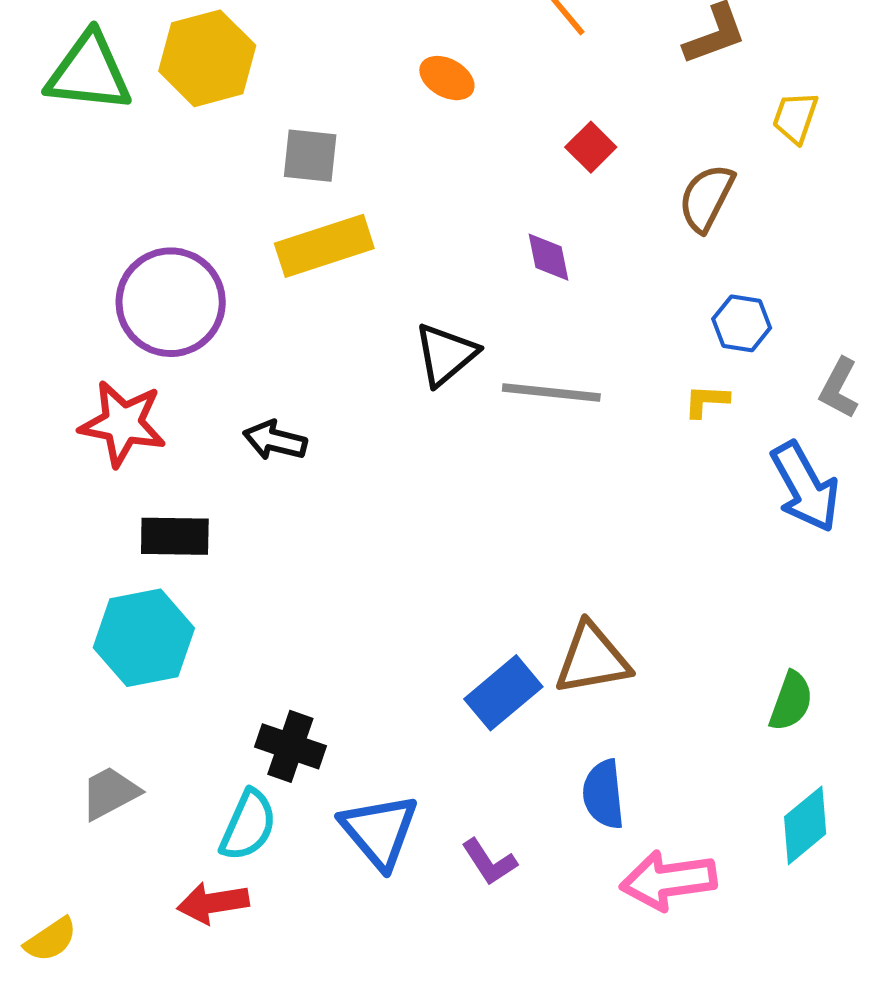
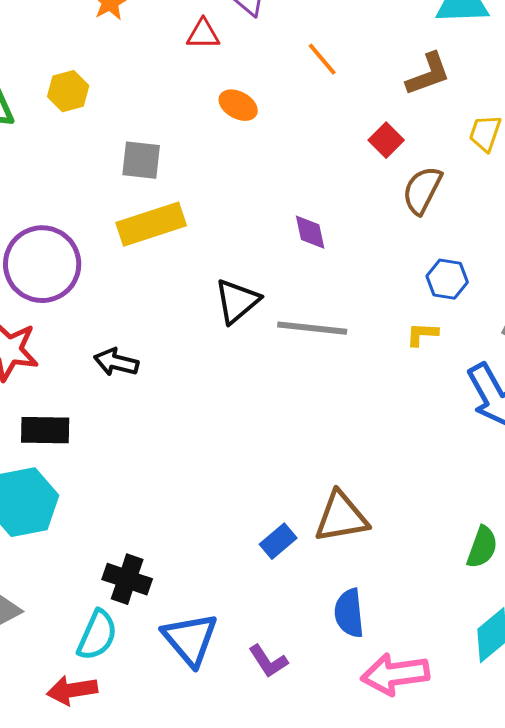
yellow hexagon: (207, 58) -> (68, 91), size x0.6
red square: (591, 147) -> (386, 140), moved
blue rectangle: (503, 693) -> (278, 541), size x0.7

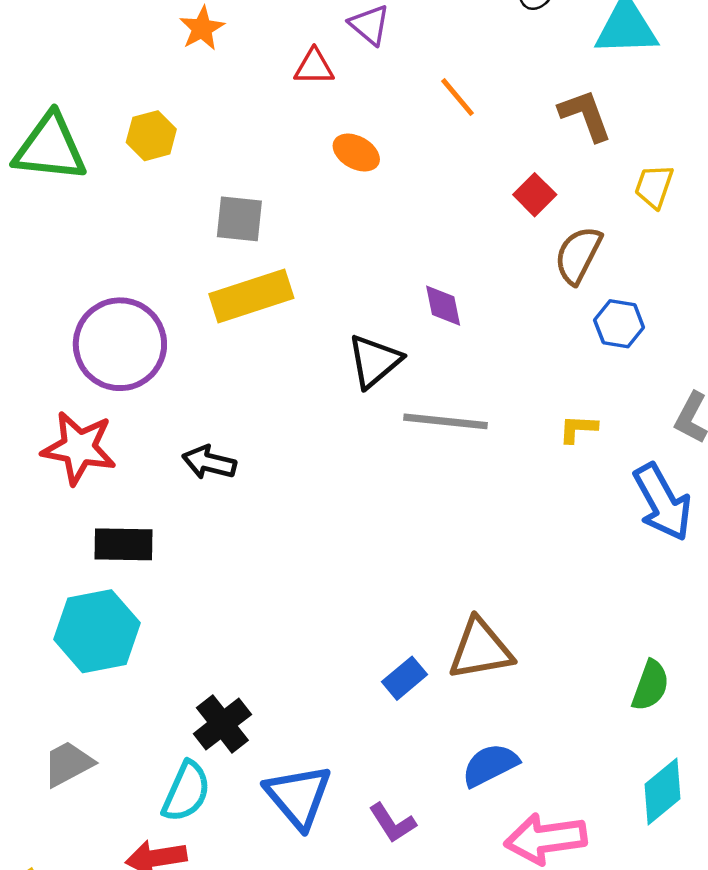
brown L-shape: (428, 74) -> (585, 115), turned -90
blue hexagon: (447, 279) -> (619, 324), moved
black triangle: (237, 301) -> (374, 361), moved
black cross: (127, 579) -> (222, 724), turned 33
blue semicircle: (349, 613) -> (490, 765), turned 69

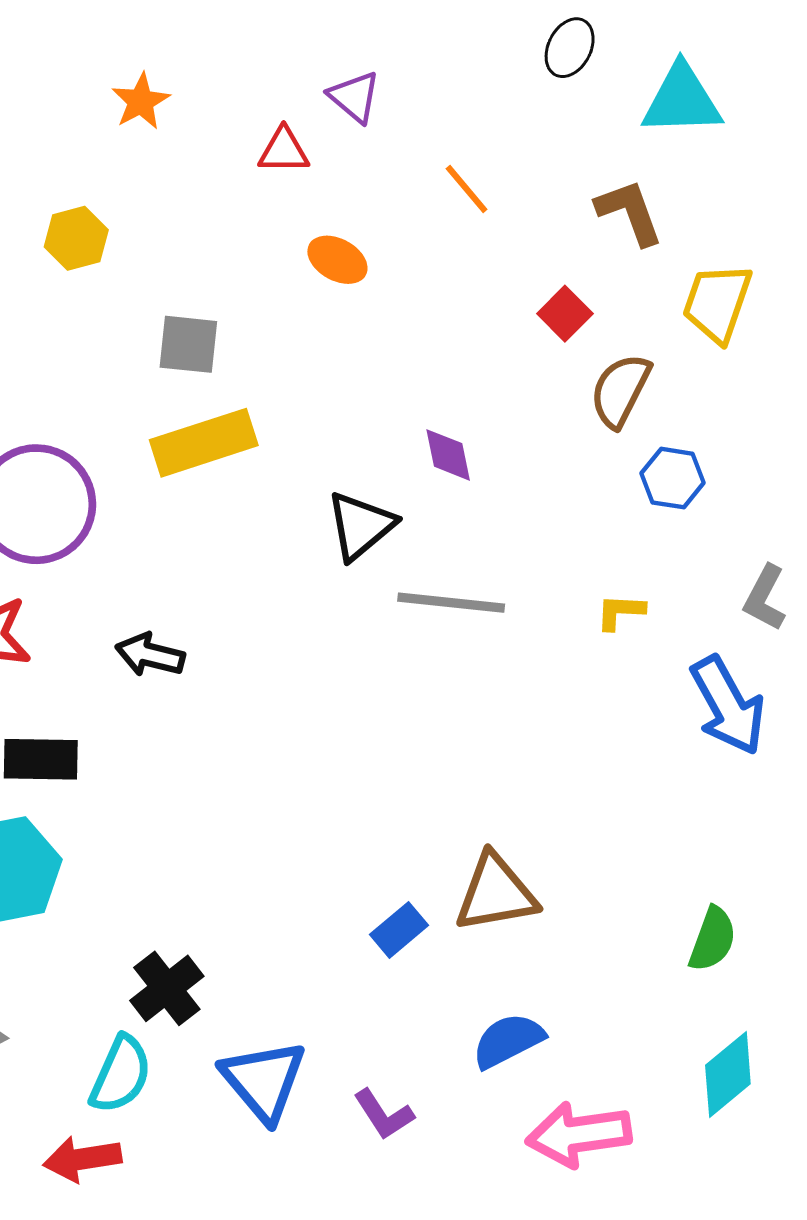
yellow trapezoid: (654, 186) -> (717, 303), size x1.4

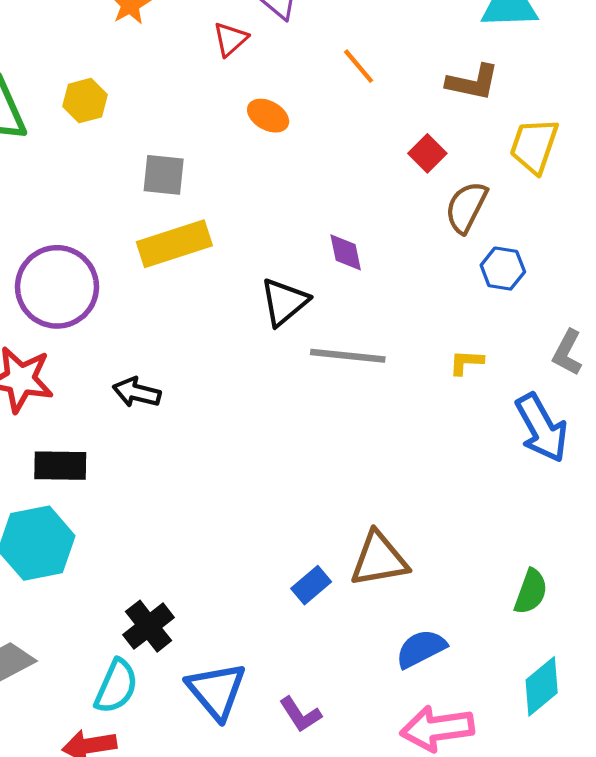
red triangle: (284, 151) -> (230, 39), turned -42
brown L-shape: (630, 212) -> (473, 82), turned 122
blue semicircle: (508, 1041) -> (421, 649), moved

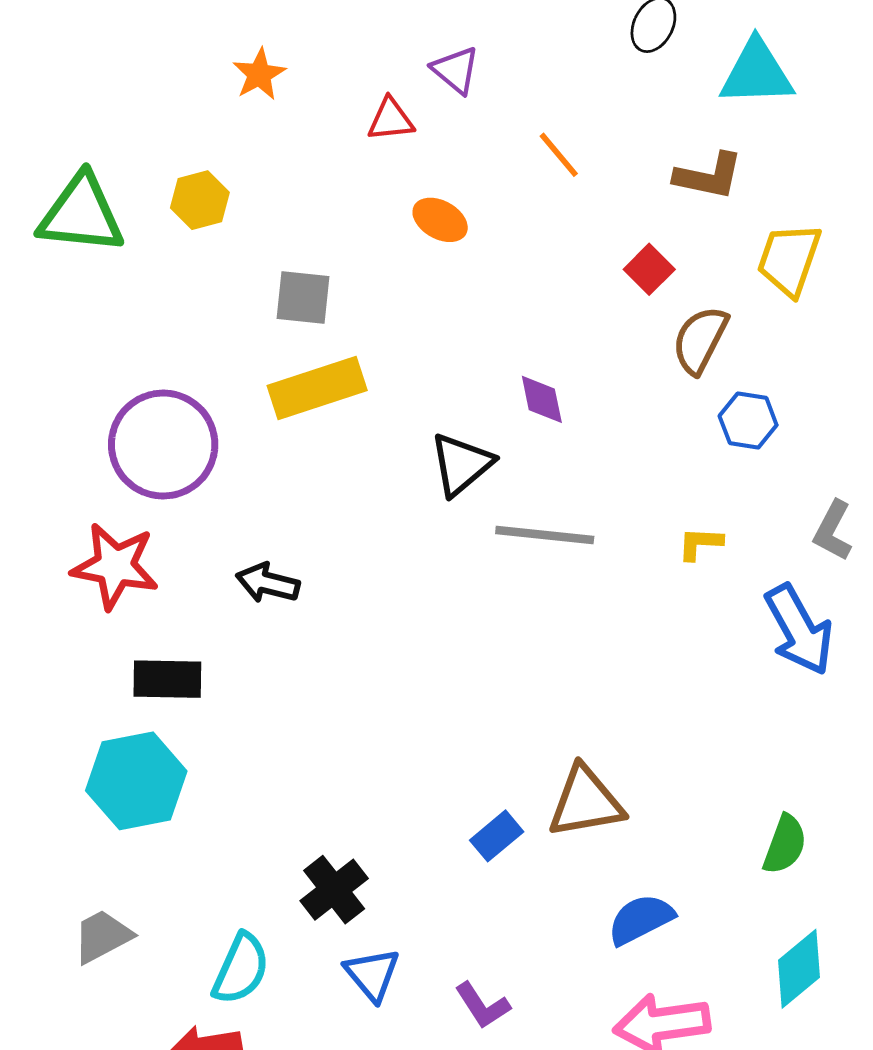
red triangle: (230, 39) -> (391, 120), turned 36
black cross: (149, 626) -> (334, 890), moved
blue triangle: (216, 691) -> (372, 974), size x0.7

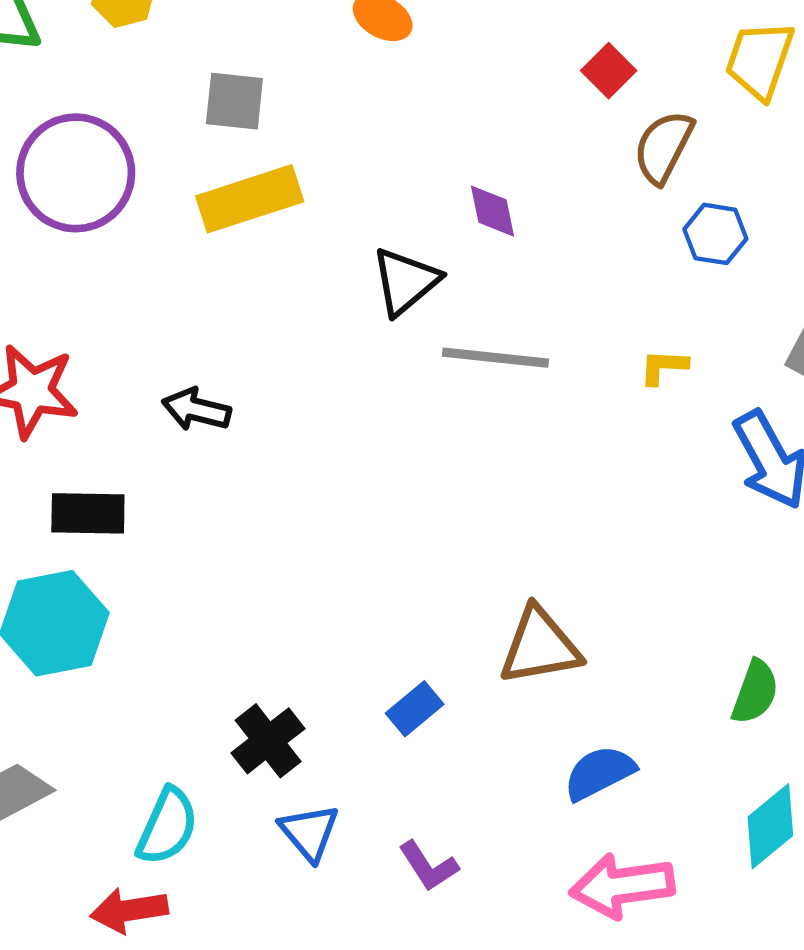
purple circle: (163, 445) -> (76, 173), moved
blue rectangle: (497, 836) -> (415, 709), moved

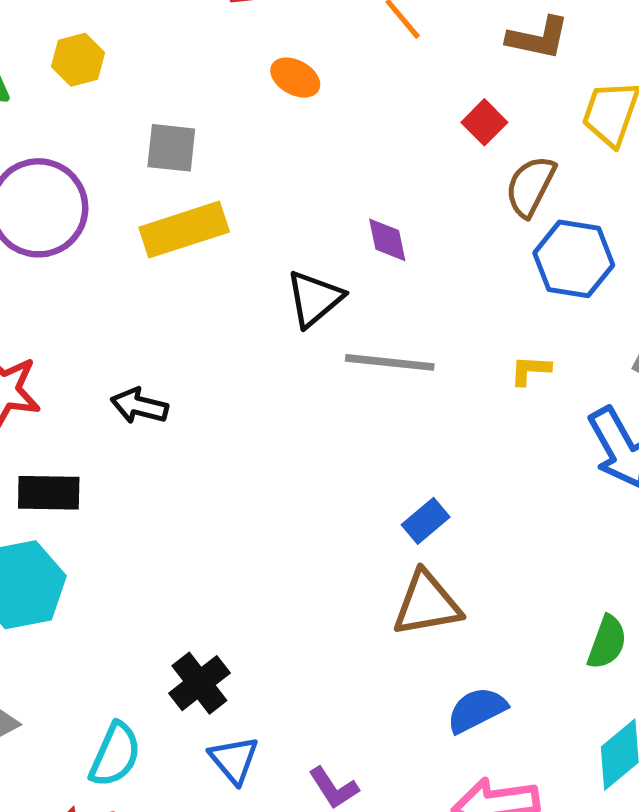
blue hexagon: (715, 234) -> (574, 259), size x1.5
blue rectangle: (415, 709) -> (426, 521), moved

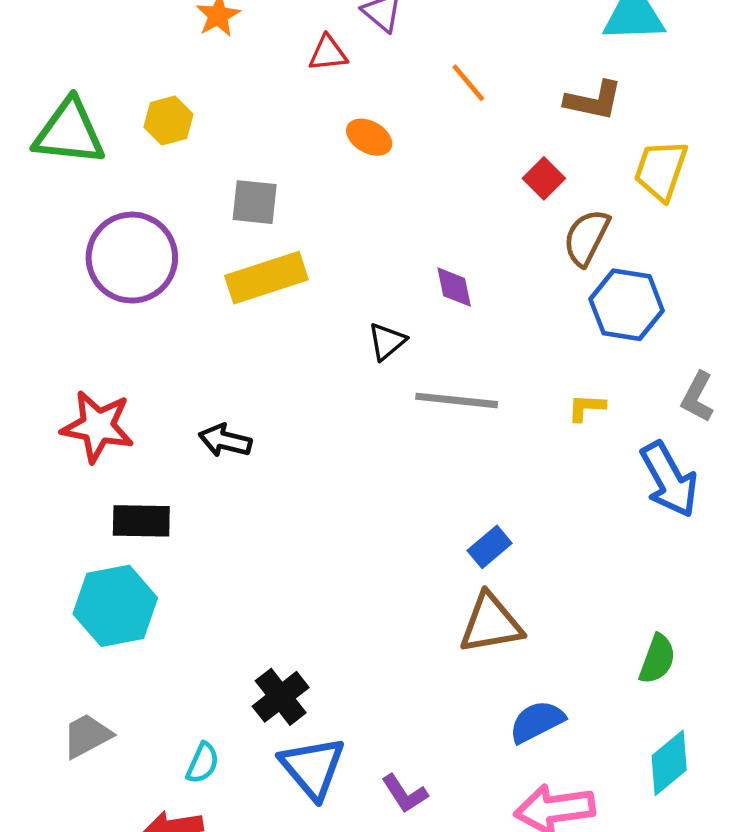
black triangle: (314, 299) -> (387, 341), size x0.7
cyan semicircle: (115, 755) -> (203, 763), size x0.7
blue triangle: (234, 760) -> (312, 768), size x1.4

